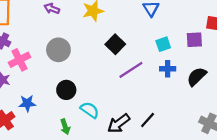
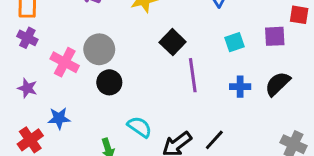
pink cross: (19, 60) -> (65, 62), moved, turned -35
blue cross: (168, 69) -> (240, 87), moved
purple line: (131, 70) -> (193, 75), turned -65
black circle: (66, 90) -> (109, 82), moved

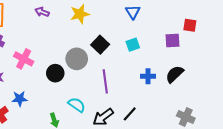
cyan square: (234, 42) -> (133, 45), moved
gray circle: (99, 49) -> (77, 59), moved
purple line: (193, 75) -> (105, 81), moved

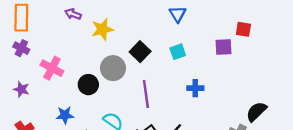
yellow star: (80, 14) -> (102, 29), moved
black semicircle: (175, 74) -> (256, 112), moved
blue star: (20, 99) -> (65, 115), moved

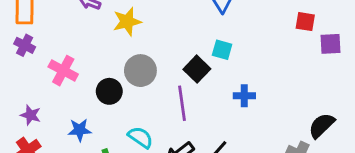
purple square: (223, 47) -> (330, 44), moved
black square: (140, 52) -> (197, 69), moved
cyan square: (178, 52) -> (222, 50), turned 35
purple star: (21, 89) -> (31, 115), moved

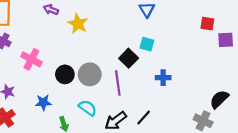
yellow star: (127, 22) -> (78, 24), turned -30
gray circle: (140, 71) -> (90, 74), moved

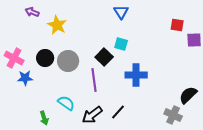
black circle: (65, 74) -> (45, 58), moved
gray circle: (90, 74) -> (68, 61), moved
blue cross: (163, 78) -> (136, 75), size x1.5
blue star: (43, 102) -> (25, 78), moved

